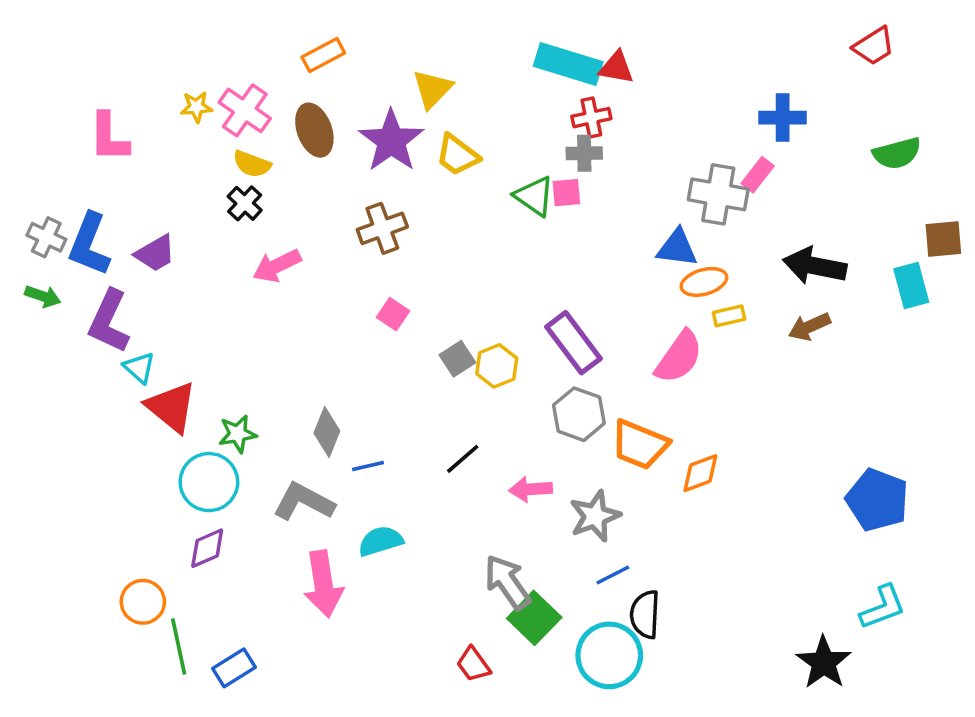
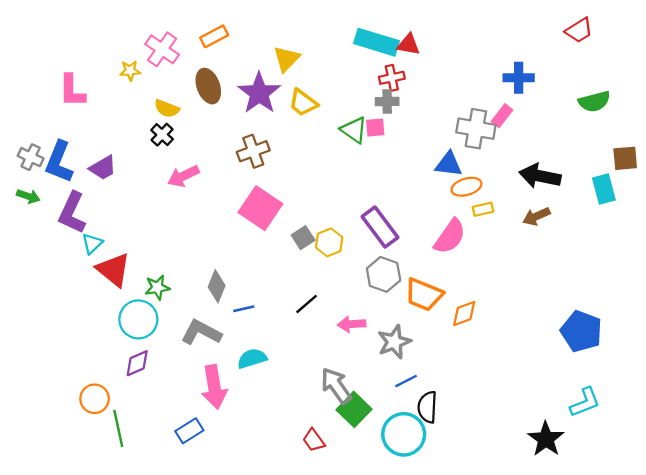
pink cross: (245, 110) -> (162, 49), moved
pink square: (393, 314) -> (260, 208), size x2.0
cyan triangle: (139, 368) -> (92, 244), turned 35
blue rectangle: (234, 668) -> (189, 431), moved

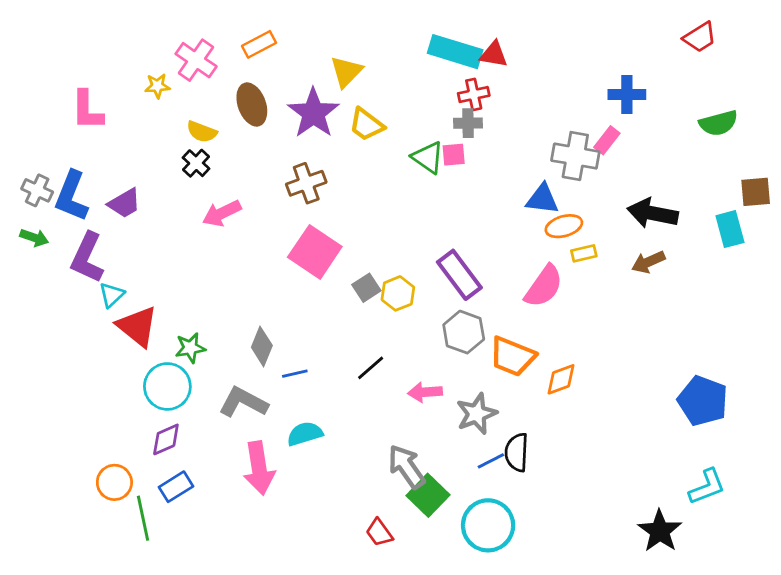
black semicircle: (427, 407) -> (517, 452), moved
blue rectangle: (189, 431) -> (176, 487), moved

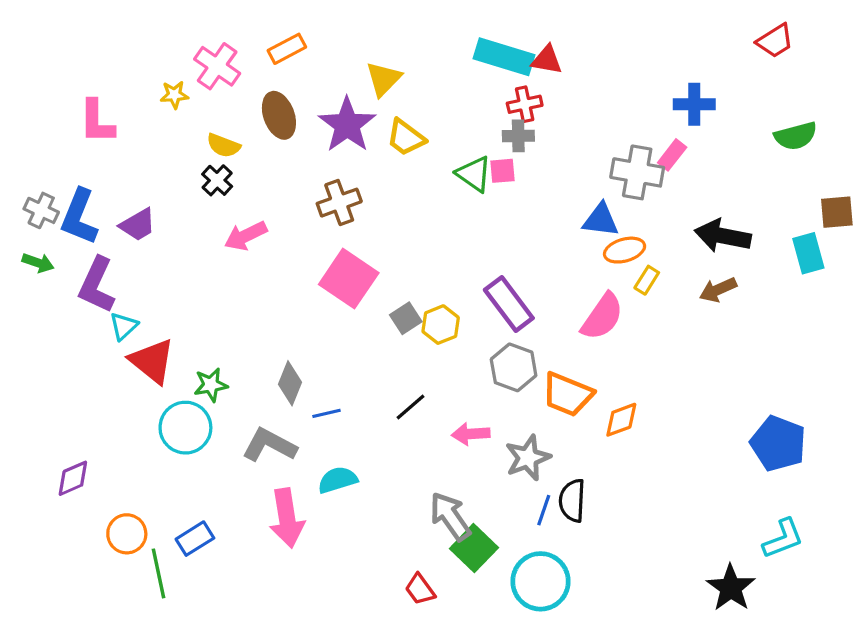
yellow rectangle: (584, 253) -> (647, 280), turned -45
purple diamond: (166, 439) -> (73, 478), moved
blue line: (491, 461) -> (544, 510), turned -44

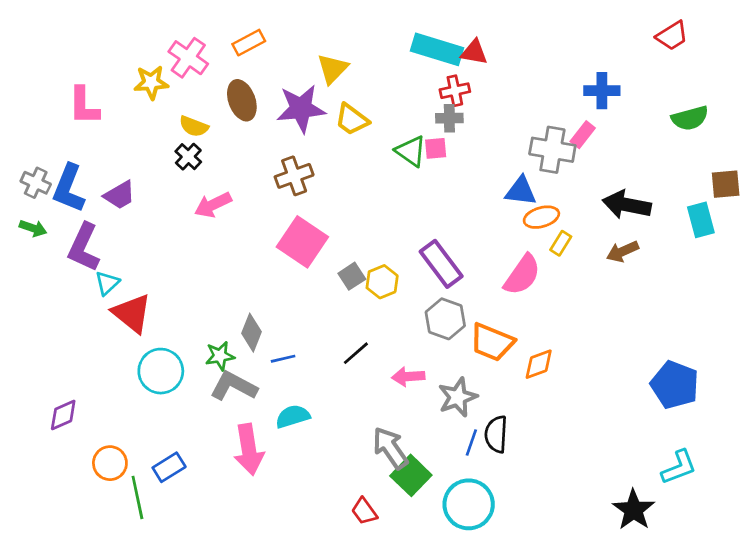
yellow star: (174, 95) -> (151, 82), size x1.4
purple star: (347, 125) -> (301, 109), turned 30
green star: (211, 385) -> (220, 356), moved

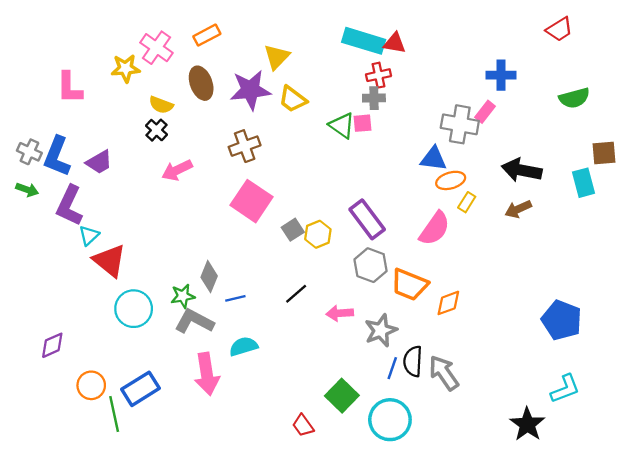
gray arrow: (390, 448) -> (444, 373), moved
blue rectangle: (169, 467) -> (140, 389), size x1.4

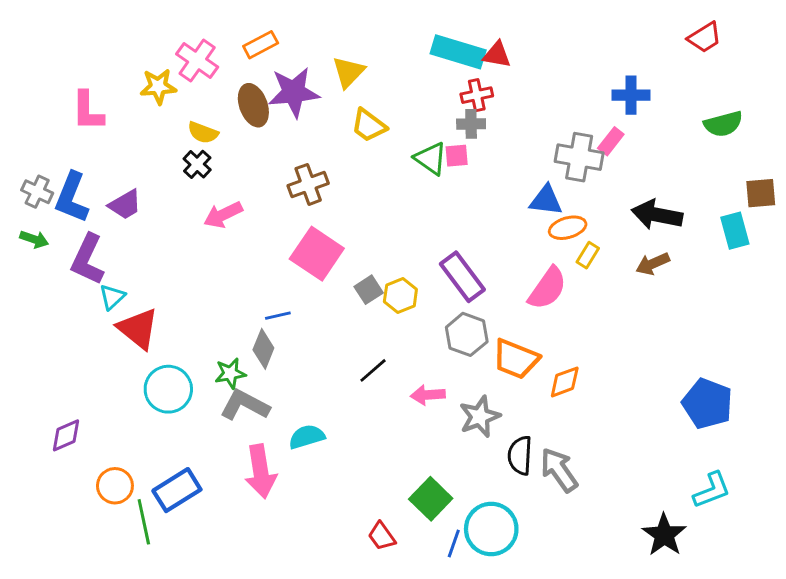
purple star: (250, 90) -> (294, 92), moved
blue line: (235, 298) -> (278, 316), moved
blue line: (392, 368) -> (454, 543), moved

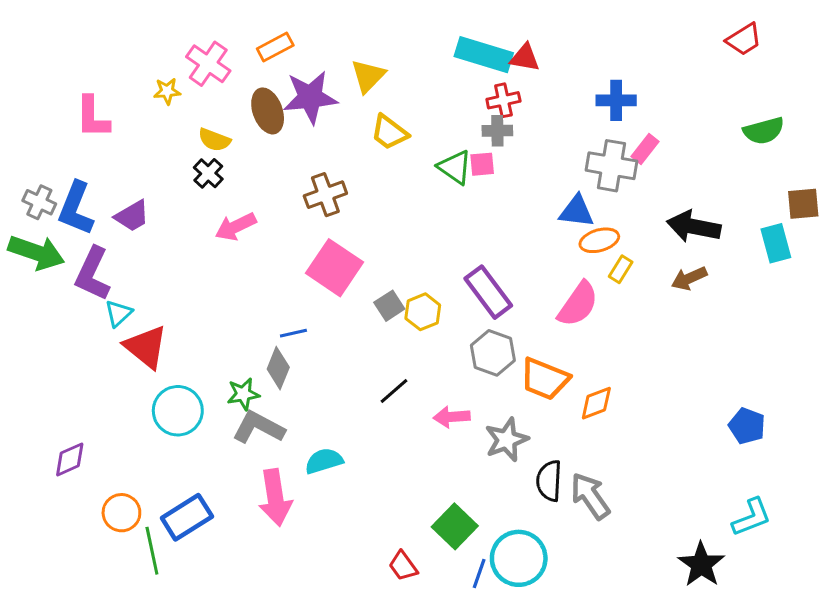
yellow star: (158, 86) -> (167, 91), size x0.7
blue cross: (631, 95) -> (616, 100), moved
green arrow: (34, 239) -> (36, 252), size x1.8
blue pentagon: (707, 404) -> (747, 426), size x0.7

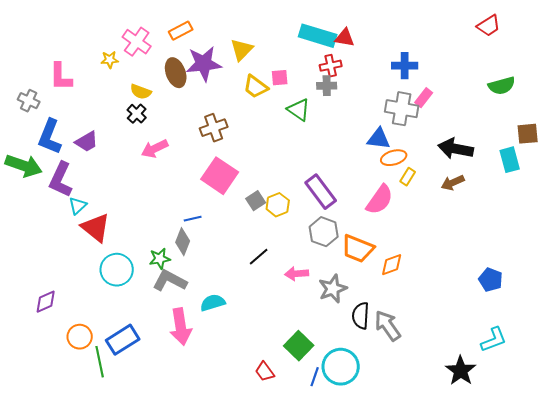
pink square: (482, 164) -> (280, 78), moved
gray cross: (39, 202) -> (29, 101), moved

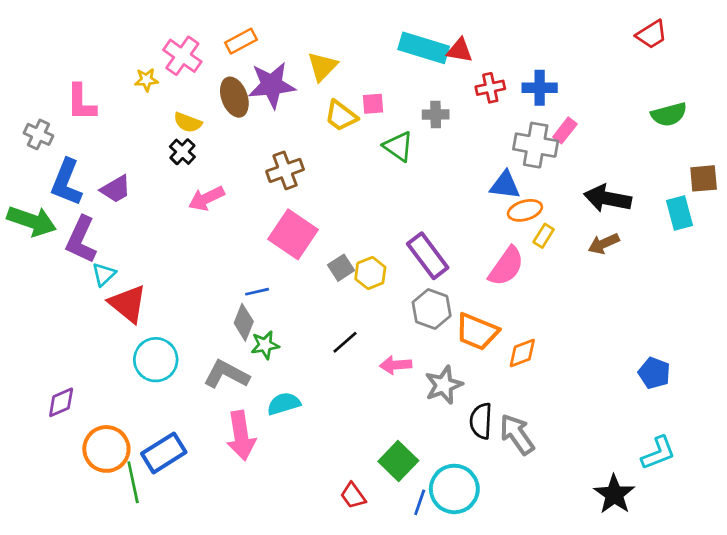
red cross: (331, 66) -> (490, 88), moved
green star: (160, 259) -> (265, 345), moved
orange circle: (80, 337) -> (106, 449), size x1.4

